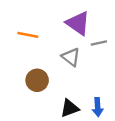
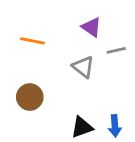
purple triangle: (78, 23) -> (91, 27), size x0.7
brown circle: (37, 80) -> (30, 97), moved

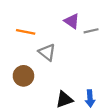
gray line: (116, 50) -> (91, 31), moved
gray triangle: (83, 67) -> (47, 52), moved

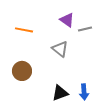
gray triangle: (47, 52) -> (60, 49), moved

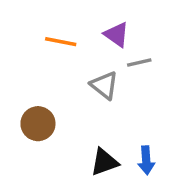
gray line: (85, 29) -> (139, 63), moved
orange line: (24, 30) -> (61, 42), moved

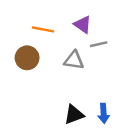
gray triangle: (104, 85) -> (74, 60), turned -30
brown circle: (38, 124) -> (27, 58), moved

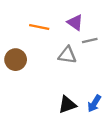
brown circle: (27, 58) -> (16, 60), moved
blue arrow: (104, 113) -> (94, 103), turned 36

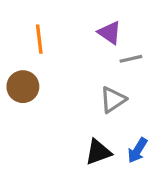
orange line: (39, 27) -> (39, 39), moved, turned 72
gray triangle: (67, 55) -> (113, 100), moved, turned -42

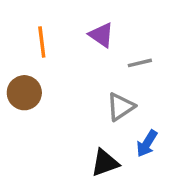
purple triangle: (110, 33) -> (101, 35), moved
blue arrow: (137, 150) -> (147, 143), moved

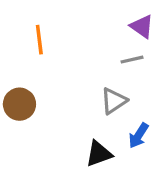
purple triangle: (101, 35) -> (142, 26), moved
brown circle: (24, 93) -> (19, 104), moved

